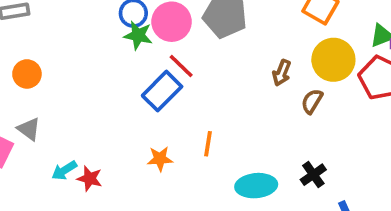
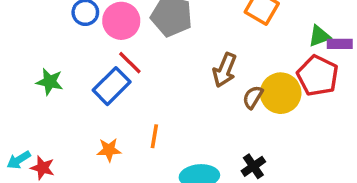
green star: (138, 35) -> (50, 82), moved
yellow circle: (333, 60) -> (281, 93), moved
brown arrow: (282, 73) -> (225, 70), size x1.4

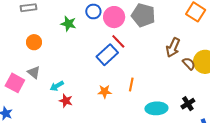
green star: (50, 82) -> (68, 24), moved
brown semicircle: (253, 97) -> (189, 64), turned 104
cyan arrow: (19, 160) -> (57, 86), moved

